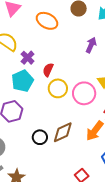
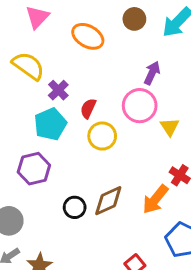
pink circle: (84, 93) -> (140, 106), moved

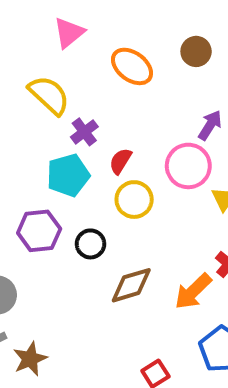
black circle: (75, 207) -> (91, 244), moved

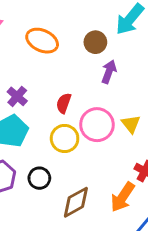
brown circle: (196, 51) -> (95, 42), moved
red semicircle: (120, 161) -> (64, 103), moved
pink circle: (188, 166) -> (97, 125), moved

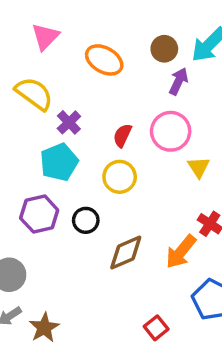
brown circle: (95, 42) -> (164, 49), moved
purple arrow: (109, 72) -> (179, 81), moved
pink circle: (97, 125) -> (171, 131), moved

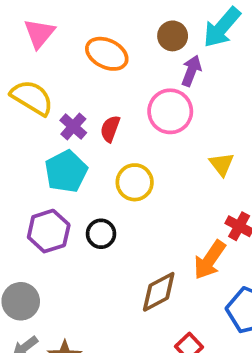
pink circle: (171, 131) -> (170, 111), moved
red semicircle: (122, 135) -> (110, 129), moved
brown diamond: (126, 252) -> (159, 292), moved

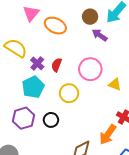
pink triangle: (39, 33) -> (31, 13), moved
purple arrow: (191, 71) -> (100, 35), turned -77
pink circle: (170, 111) -> (90, 69), moved
yellow triangle: (222, 164) -> (115, 84), turned -32

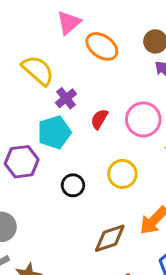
red semicircle: (57, 65) -> (99, 119), moved
yellow circle: (69, 93) -> (122, 174), moved
purple hexagon: (24, 118) -> (22, 162), moved

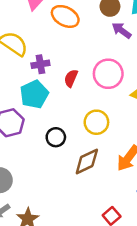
purple cross: (66, 98) -> (40, 64), turned 36
brown diamond: (110, 238) -> (87, 162), moved

